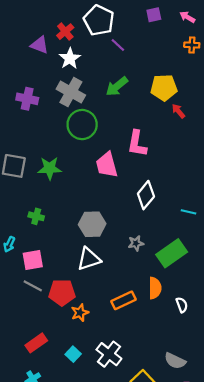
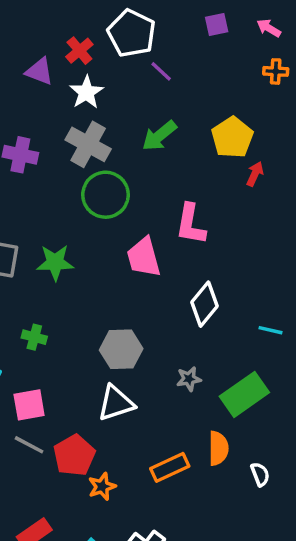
yellow pentagon: (164, 88) -> (232, 137), turned -30
red arrow: (178, 111) -> (255, 174), turned 64
red pentagon: (62, 293) -> (74, 455), turned -30

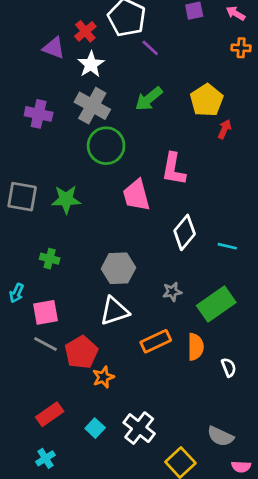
cyan line: (270, 330) -> (227, 246), moved
orange rectangle: (170, 467) -> (156, 341), moved

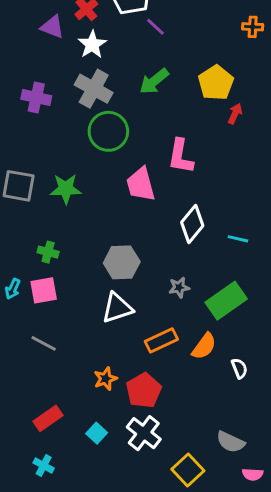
pink square: (45, 312) -> (44, 290), moved
orange semicircle: (196, 347) -> (204, 346), turned 36
red pentagon: (81, 352) -> (144, 390), moved
cyan cross: (45, 458) -> (44, 466), turned -30

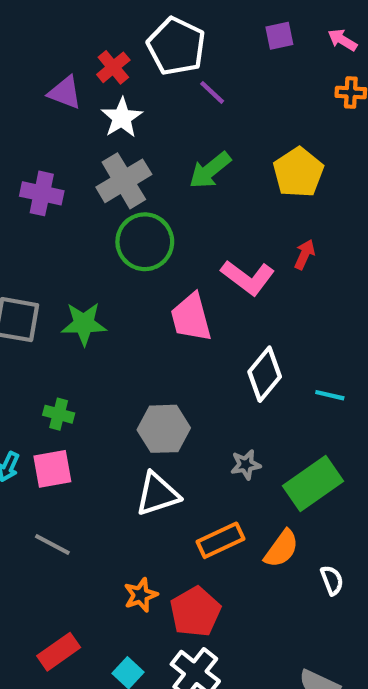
gray cross: (94, 89) -> (124, 181), turned 30
red arrow: (235, 114) -> (305, 254), moved
pink L-shape: (181, 156) -> (248, 277), turned -63

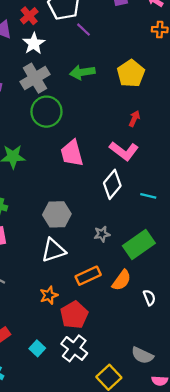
green arrow: (210, 170) -> (82, 72), turned 30
pink L-shape: (248, 277) -> (124, 151), moved
orange star: (141, 595) -> (49, 295), moved

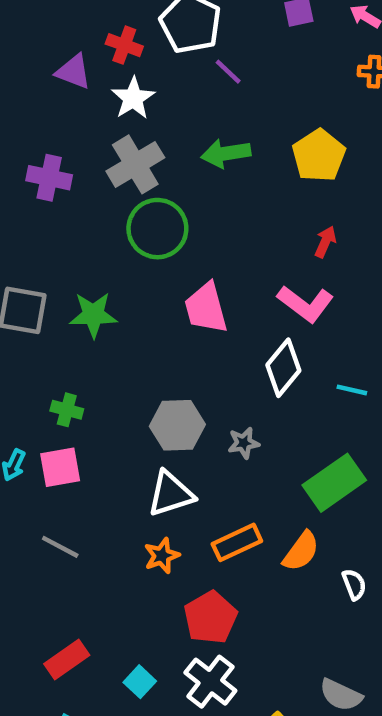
red cross: (29, 16) -> (124, 45), turned -30
gray star: (102, 234) -> (244, 443), moved
orange star: (49, 295) -> (162, 556), moved

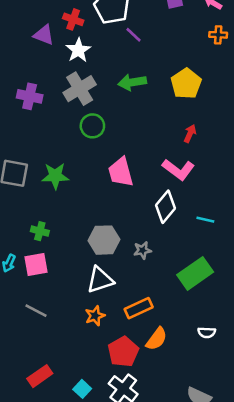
green circle: (157, 229) -> (92, 126), size x0.7
orange semicircle: (301, 551) -> (157, 339), moved
white semicircle: (354, 584) -> (207, 332), turned 114

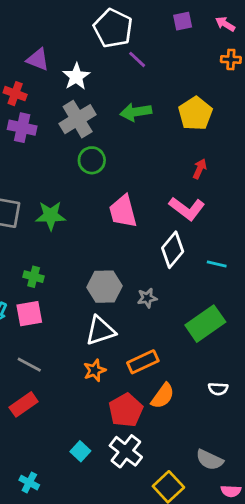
red cross: (73, 19) -> (15, 94), moved
red rectangle: (40, 376) -> (24, 404), moved

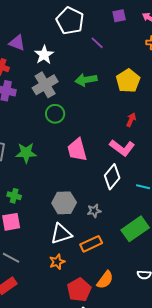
purple line: (137, 59) -> (97, 43), moved
orange rectangle: (143, 362) -> (91, 244), moved

